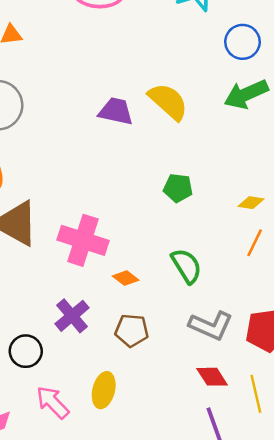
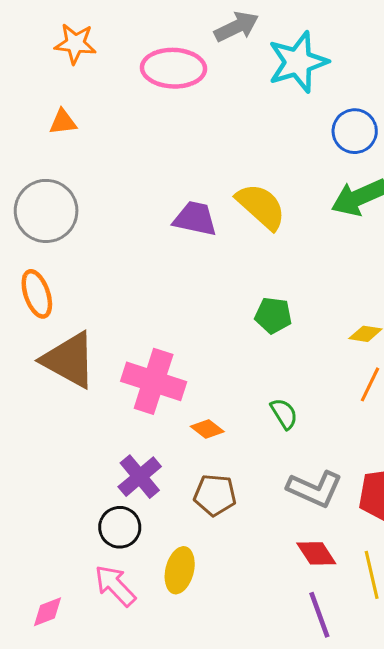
green semicircle: (186, 266) -> (284, 414), size x0.7
black circle: (26, 351) -> (120, 527), moved

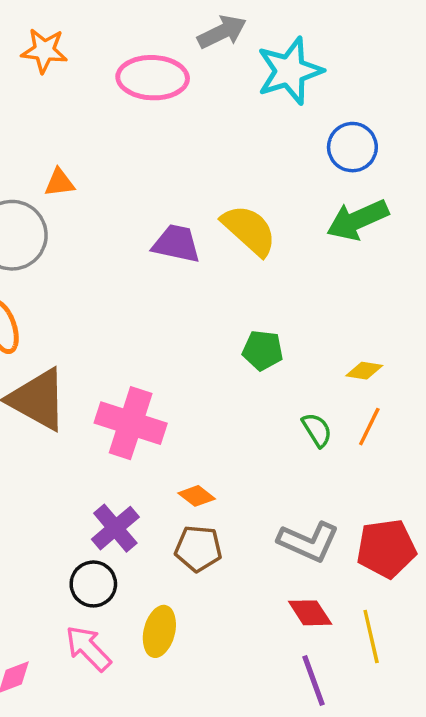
orange triangle: (63, 122) -> (59, 183), moved
green semicircle: (284, 414) -> (317, 430), moved
orange diamond: (207, 429) -> (197, 496), moved

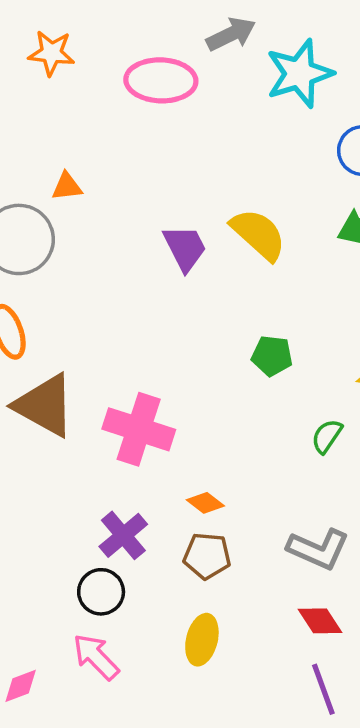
purple trapezoid: (176, 244) -> (185, 248), turned 51
green semicircle: (317, 430) -> (327, 436), turned -114
yellow ellipse: (159, 631) -> (202, 640), moved

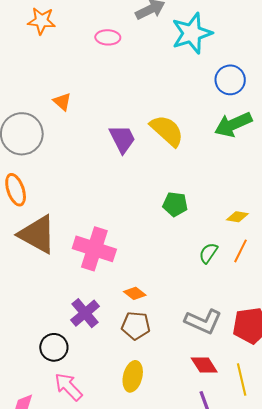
pink ellipse: (161, 80) -> (108, 37), size x0.6
orange triangle: (67, 186) -> (62, 102), moved, turned 48
black circle: (101, 592) -> (54, 347), moved

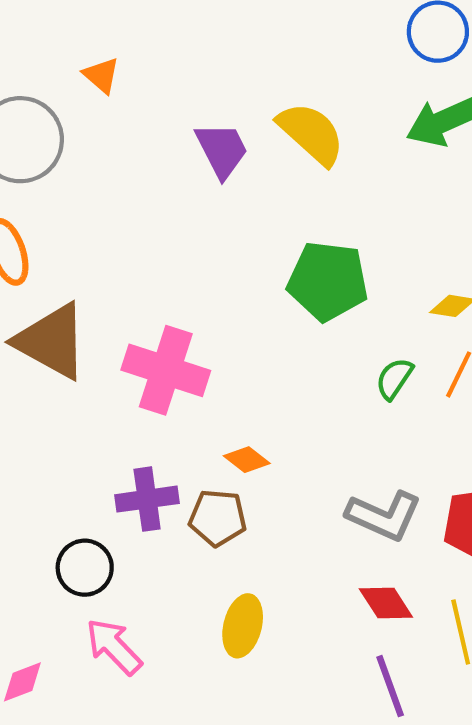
green pentagon: (175, 204) -> (328, 281), size x1.6
purple cross: (85, 313) -> (147, 499), turned 32
brown pentagon: (136, 326) -> (218, 518), moved

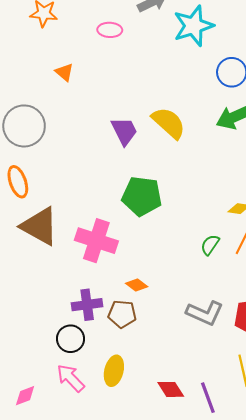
orange triangle: (101, 75) -> (64, 72), moved
green pentagon: (328, 281) -> (142, 196), moved
black circle: (85, 568) -> (71, 339), moved
red diamond: (386, 603) -> (171, 389), moved
yellow ellipse: (243, 626) -> (114, 371), moved

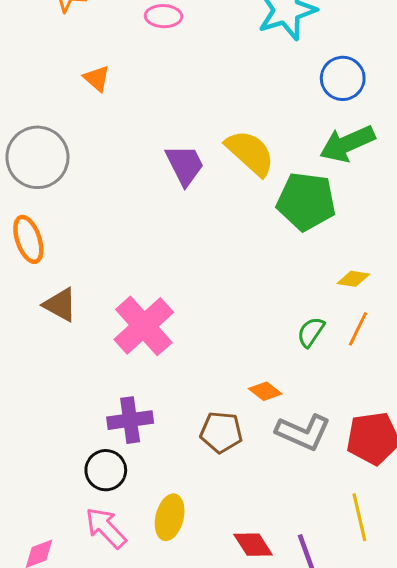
green pentagon: (142, 196) -> (306, 201), moved
brown triangle: (40, 226) -> (60, 305), size x0.6
pink cross: (96, 241) -> (144, 326), turned 30
orange diamond: (137, 285) -> (265, 391), moved
brown pentagon: (122, 314) -> (221, 432), moved

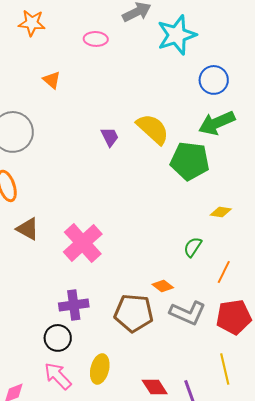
purple trapezoid: (185, 165) -> (110, 137), size x0.7
orange line: (358, 329) -> (224, 272), moved
brown pentagon: (221, 432) -> (134, 313), size x1.4

